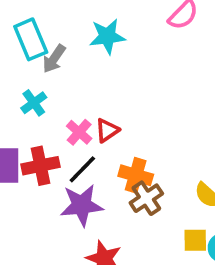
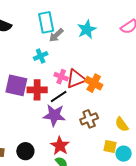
cyan star: (107, 36) -> (87, 29), turned -30
red triangle: (107, 130) -> (76, 79), size x1.5
pink cross: (79, 132) -> (61, 77), turned -32
orange cross: (136, 175) -> (94, 83), moved

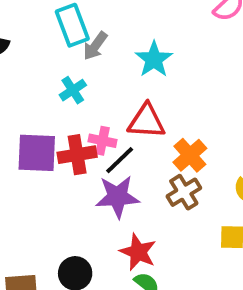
cyan star: (87, 29) -> (154, 59), moved
pink cross: (61, 77) -> (102, 141), moved
red triangle: (76, 79) -> (146, 121), turned 35
orange cross: (94, 83) -> (190, 155), moved, turned 30

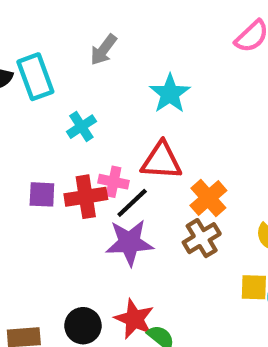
cyan rectangle: (72, 25) -> (35, 77), moved
gray arrow: (95, 46) -> (104, 50), moved
purple square: (37, 153) -> (42, 194), size x0.6
red star: (138, 252) -> (134, 319), moved

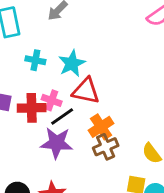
cyan star: (170, 94) -> (72, 63), moved
cyan cross: (81, 127) -> (35, 60), turned 36
orange cross: (208, 198) -> (101, 127), moved

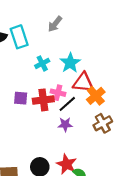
cyan cross: (35, 60) -> (42, 63), turned -32
orange cross: (101, 127) -> (96, 96), moved
purple star: (57, 143) -> (65, 124), size x0.6

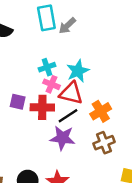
cyan rectangle: (19, 37) -> (46, 18), moved
red triangle: (83, 83) -> (71, 93), moved
pink cross: (58, 93) -> (51, 84), moved
purple star: (65, 124) -> (62, 138), size x1.5

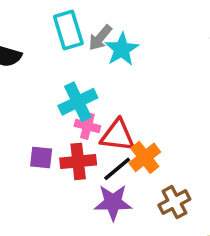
cyan cross: (47, 67) -> (78, 102), size x1.5
cyan star: (78, 71) -> (122, 49), moved
orange cross: (101, 111) -> (145, 157), moved

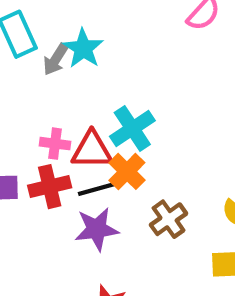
gray arrow: (100, 38) -> (56, 59), moved
cyan cross: (78, 102) -> (132, 129), moved
black line: (117, 169) -> (96, 189), turned 32

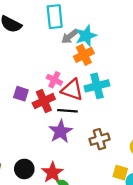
orange cross: (127, 171) -> (84, 55), moved
red cross: (50, 187) -> (44, 101), turned -30
purple star: (97, 229) -> (61, 131), turned 30

